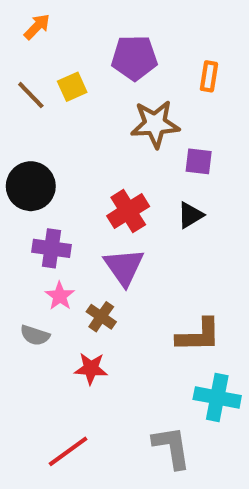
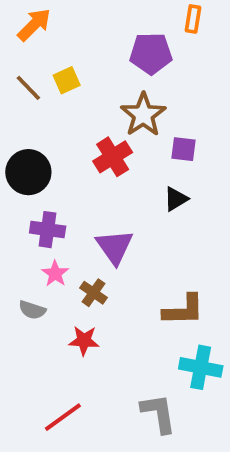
orange arrow: (37, 27) -> (34, 25), size x1.4
purple pentagon: (134, 58) -> (151, 53), moved
orange rectangle: (209, 76) -> (193, 19), moved
brown star: (155, 124) -> (143, 115), turned -30
red cross: (128, 211) -> (113, 157), moved

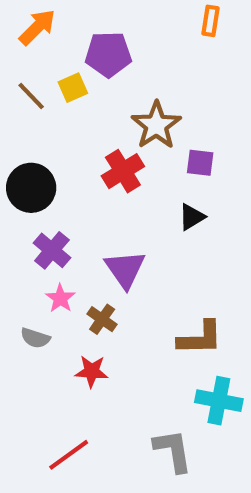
purple pentagon: (151, 53) -> (108, 54), moved
purple cross: (48, 230) -> (52, 250), turned 32

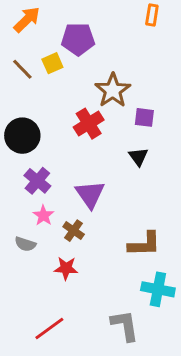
black triangle: (192, 217) -> (138, 157), turned -35

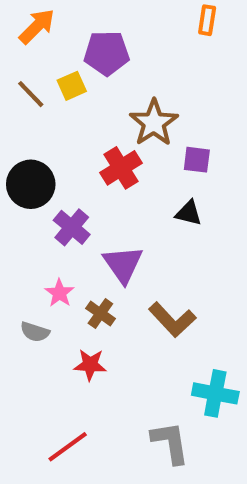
black triangle: (138, 157) -> (189, 213), turned -40
purple cross: (37, 181) -> (72, 227), moved
brown L-shape: (144, 244) -> (172, 320), moved, turned 48

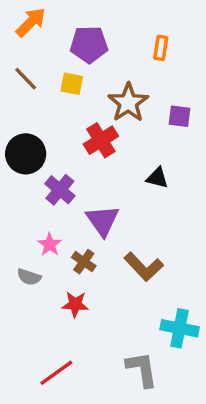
orange rectangle: (207, 20) -> (161, 48), moved
yellow square: (72, 86) -> (72, 84), moved, turned 35
purple square: (197, 160) -> (180, 116), moved

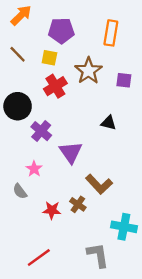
orange rectangle: (161, 48) -> (111, 33), size x1.5
red cross: (101, 140) -> (55, 86), moved
brown cross: (84, 262) -> (78, 204), moved
gray semicircle: (29, 277) -> (20, 191), turned 35

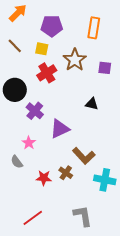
purple triangle: (71, 152) -> (60, 129), turned 40
cyan cross: (124, 227) -> (105, 180), moved

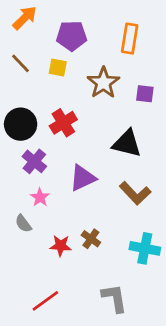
red cross: (47, 73) -> (63, 123), moved
black triangle: (92, 104) -> (127, 143), size x1.6
purple cross: (35, 111) -> (34, 161), moved
brown L-shape: (84, 156) -> (135, 193), moved

